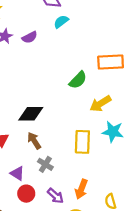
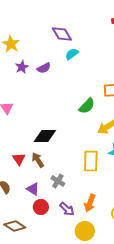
brown arrow: (34, 141) -> (38, 160), moved

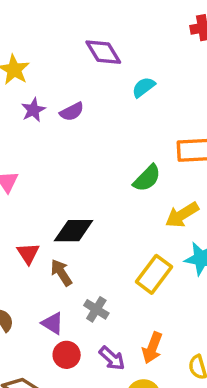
cyan semicircle: (72, 54) -> (144, 87), moved
red triangle: (19, 159) -> (28, 253), moved
yellow rectangle: (91, 161) -> (154, 274), turned 35

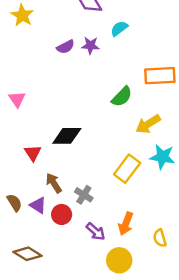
purple star: (33, 110) -> (90, 45), moved, turned 30
brown arrow: (61, 273) -> (54, 183), moved
purple triangle: (53, 323) -> (38, 205), moved
red circle: (67, 355) -> (62, 214), moved

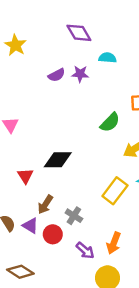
cyan semicircle: (119, 28) -> (108, 58), turned 42
brown arrow: (54, 183) -> (45, 204), turned -114

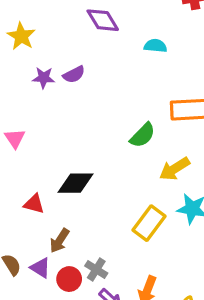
cyan semicircle: (108, 58) -> (155, 46), moved
purple star: (80, 74) -> (44, 78), moved
red triangle: (25, 176) -> (34, 204), turned -42
gray cross: (74, 216) -> (96, 269), moved

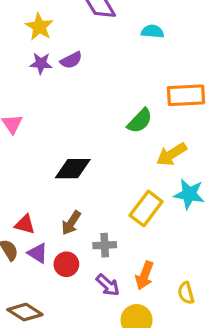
yellow star: (21, 36) -> (39, 27), moved
red triangle: (34, 204) -> (25, 224), moved
brown arrow: (60, 241) -> (71, 223), moved
gray cross: (96, 269) -> (105, 245), moved, turned -35

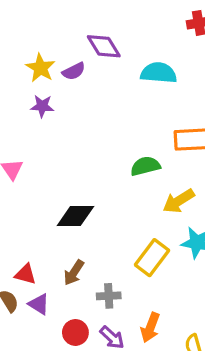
cyan semicircle: (152, 31) -> (159, 73), size x1.5
purple semicircle: (71, 60) -> (74, 71), moved
green semicircle: (140, 121) -> (145, 166), turned -148
red circle: (66, 264) -> (75, 332), moved

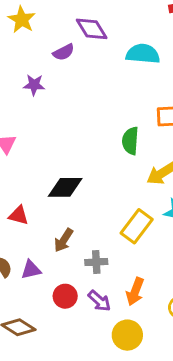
yellow star: (40, 68) -> (22, 20), moved
green semicircle: (145, 166) -> (130, 141), turned -72
red triangle: (26, 274) -> (19, 215), moved
purple triangle: (39, 304) -> (31, 270), turned -45

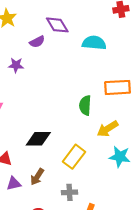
yellow rectangle: (137, 226) -> (74, 157), moved
gray cross: (96, 262) -> (70, 192), moved
purple triangle: (31, 270) -> (14, 183), moved

